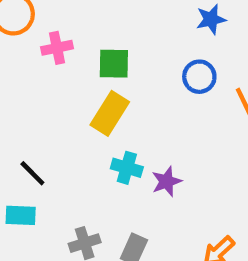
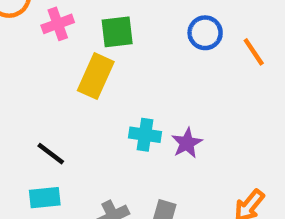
yellow rectangle: (110, 113) -> (96, 76), moved

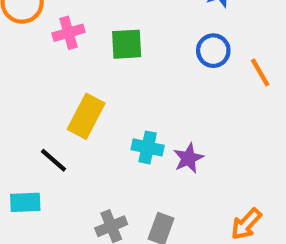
yellow rectangle: (96, 76) -> (86, 116), moved
cyan rectangle: (45, 198) -> (25, 202), moved

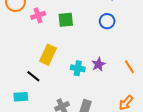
orange line: (260, 72) -> (129, 67), moved
purple star: (188, 158) -> (98, 64), moved

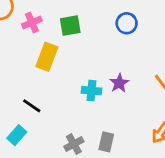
yellow rectangle: (48, 55) -> (47, 57), moved
cyan rectangle: (21, 97) -> (17, 135), turned -40

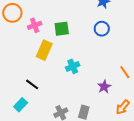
purple star: (119, 83) -> (104, 87), moved
cyan cross: (92, 91) -> (73, 66), moved, turned -32

